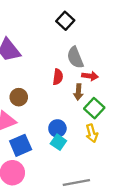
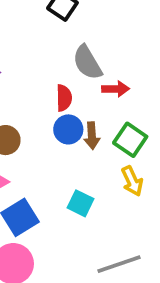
brown arrow: (78, 92) -> (92, 136), moved
blue circle: (57, 128) -> (68, 129), moved

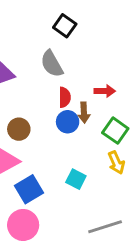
gray semicircle: (87, 63) -> (52, 64), moved
brown arrow: (92, 136) -> (84, 112), moved

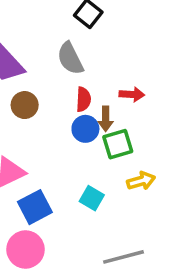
brown circle: (19, 129) -> (25, 105), moved
green square: (115, 131) -> (118, 144), moved, turned 35
yellow arrow: (116, 163) -> (141, 181), turned -85

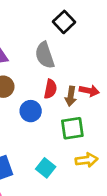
brown arrow: (106, 119) -> (71, 96), moved
blue circle: (85, 129) -> (31, 111), moved

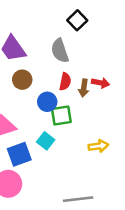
green square: (72, 128) -> (61, 115), moved
cyan square: (46, 168) -> (46, 141), moved

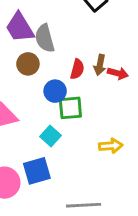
gray semicircle: (60, 51) -> (45, 38), moved
brown arrow: (84, 88) -> (100, 65), moved
blue square: (19, 154) -> (37, 171), moved

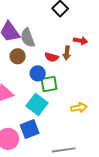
red semicircle: (77, 69) -> (52, 57), turned 96
red arrow: (118, 73) -> (80, 41), moved
cyan square: (50, 136) -> (37, 104), size x1.5

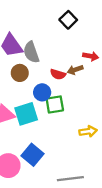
brown arrow: (67, 53) -> (75, 70), turned 64
cyan square: (37, 104) -> (26, 114), moved, turned 35
blue square: (30, 129) -> (32, 155), turned -30

